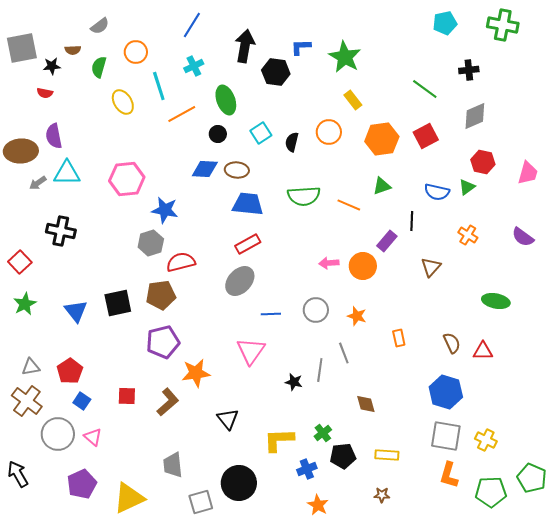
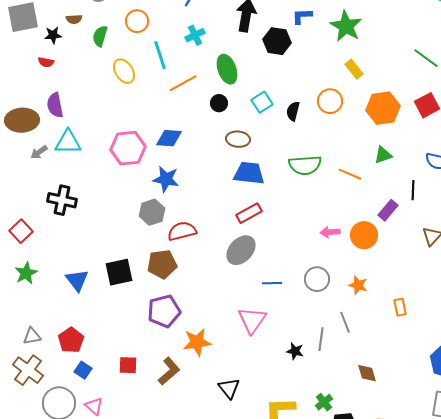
blue diamond: (205, 169) -> (169, 138), moved

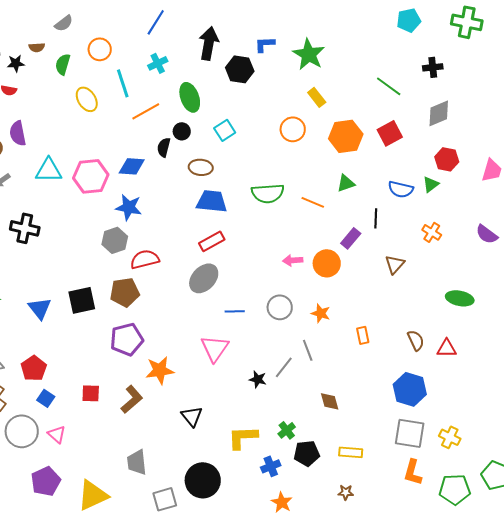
black semicircle: (293, 111) -> (164, 147), moved
cyan triangle: (68, 142) -> (49, 170), moved
gray line: (321, 339) -> (284, 367), turned 30

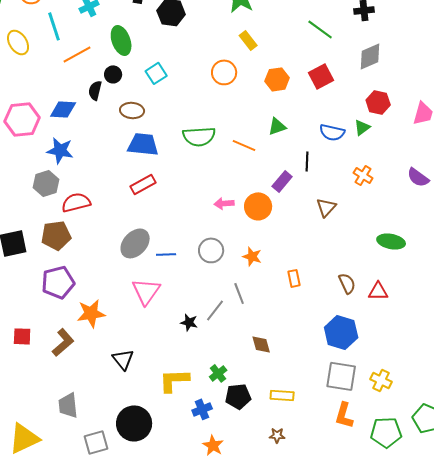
orange hexagon: (346, 136) -> (277, 79), size x0.7
gray ellipse: (204, 278) -> (135, 243), moved

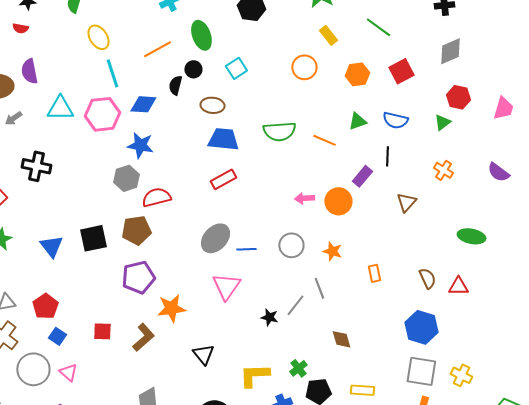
cyan line: (54, 26) -> (112, 73), moved
green line: (320, 29) -> (378, 27), moved
blue semicircle: (332, 132) -> (395, 120), moved

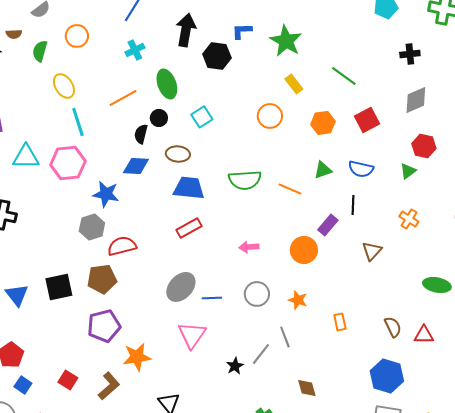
blue diamond: (143, 104) -> (136, 166), moved
pink arrow: (304, 198) -> (249, 247), moved
black star: (269, 317) -> (235, 366), turned 30
red square: (102, 331) -> (68, 380), turned 30

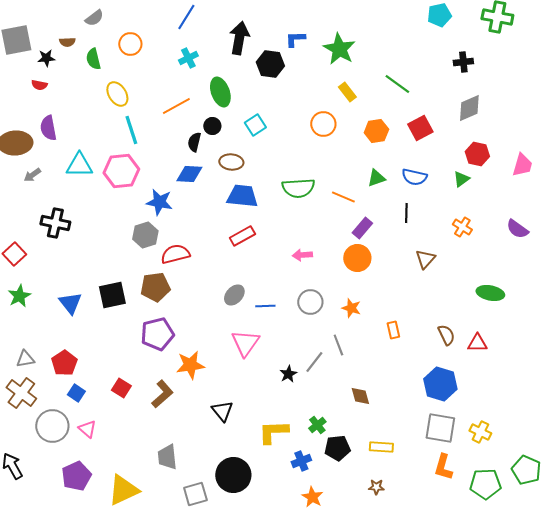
green semicircle: (40, 51) -> (93, 59), turned -30
purple rectangle: (328, 225) -> (362, 228), moved
gray ellipse: (181, 287) -> (234, 295), size x0.7

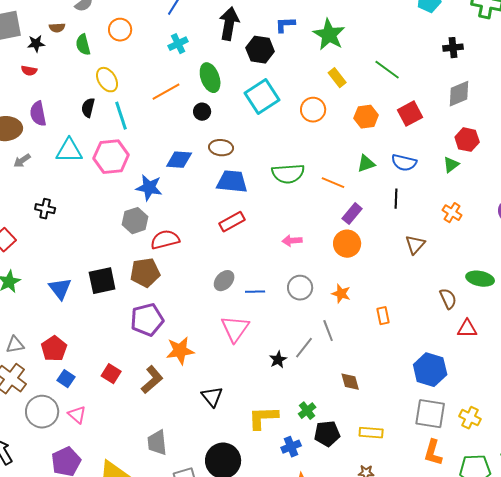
cyan square: (255, 125) -> (262, 97), moved, size x1.6
black semicircle: (194, 142) -> (88, 108), moved
black cross: (55, 223) -> (45, 209), size x0.7
brown semicircle: (446, 335) -> (448, 299), moved

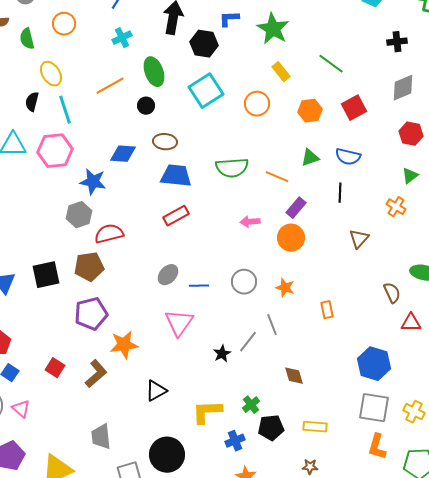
green triangle: (451, 165) -> (410, 176), moved
pink arrow: (292, 241) -> (250, 222), moved
black triangle: (212, 397) -> (156, 391), turned 40

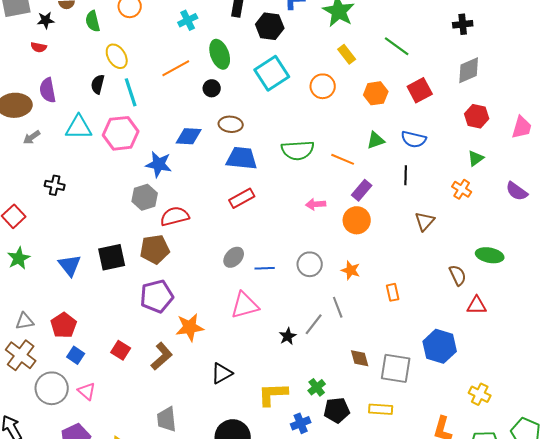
pink triangle: (179, 323) -> (245, 305), turned 40
gray square: (374, 408) -> (396, 368), moved

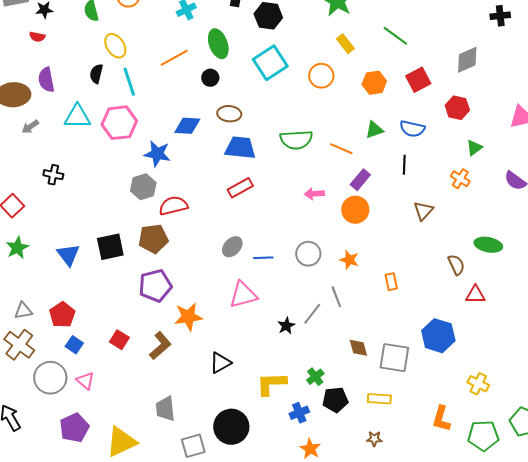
black cross: (463, 24) -> (500, 16), moved
red hexagon: (477, 116) -> (457, 108), moved

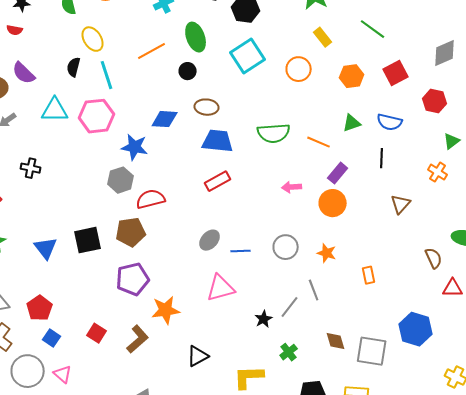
purple semicircle: (46, 80) -> (24, 73), turned -35
green cross: (315, 377) -> (289, 352), moved

